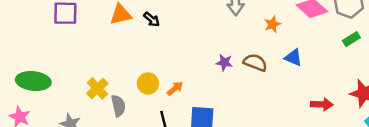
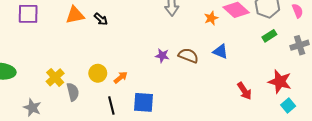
orange star: (272, 24) -> (211, 18), moved
red arrow: (322, 104) -> (244, 91), turned 54

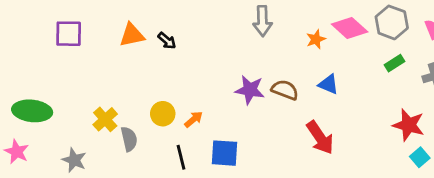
purple star: (162, 56) -> (250, 90), size x1.5
red arrow: (244, 91) -> (320, 138), moved, size x1.4

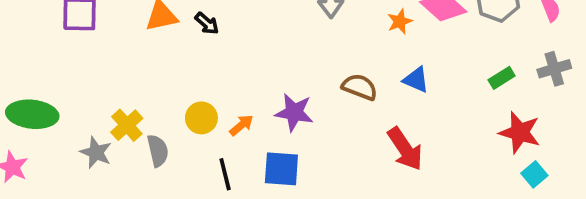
green rectangle: (394, 63) -> (502, 78), moved
purple star: (250, 90) -> (294, 112), moved
gray star: (74, 160) -> (96, 152), moved

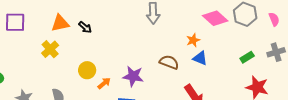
orange star: (400, 21) -> (193, 40), moved
yellow circle: (201, 118) -> (87, 70), moved
yellow cross: (127, 125) -> (50, 49), moved

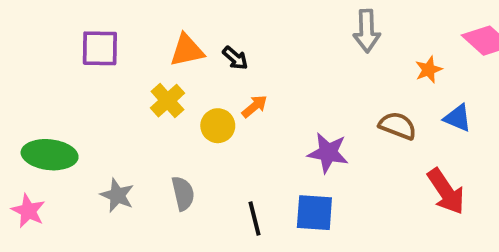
orange star: (193, 40) -> (429, 70), moved
yellow circle: (87, 70) -> (218, 126), moved
orange arrow: (104, 83) -> (255, 106), moved

